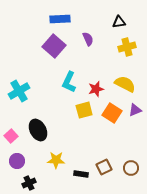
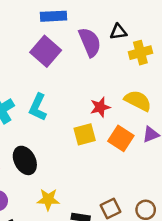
black triangle: (119, 22) -> (118, 32), moved
purple semicircle: (88, 39) -> (90, 42), size x1.6
cyan L-shape: (69, 82) -> (38, 107), moved

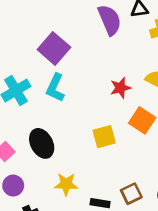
purple square: (46, 51) -> (54, 48), moved
yellow square: (85, 134) -> (104, 137), moved

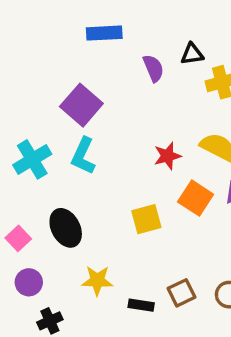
purple semicircle: (110, 20) -> (153, 68), size x0.7

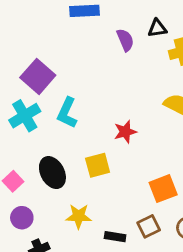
purple square: (81, 105) -> (38, 76), moved
red star: (167, 156) -> (125, 132), moved
orange square: (196, 198) -> (163, 189), moved, turned 36
yellow square: (146, 219) -> (98, 165), moved

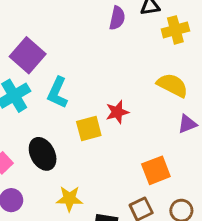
purple semicircle: (125, 40) -> (117, 18), turned 35
yellow square: (98, 165) -> (89, 128), moved

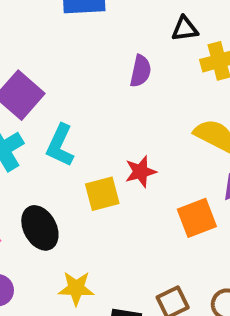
purple semicircle: (117, 18) -> (141, 71), moved
orange square: (156, 170) -> (197, 218), moved

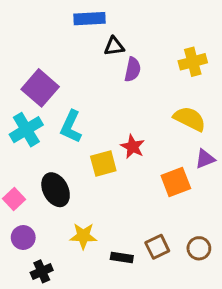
black triangle: (185, 29) -> (114, 46), moved
red star: (141, 172) -> (133, 147), turned -30

